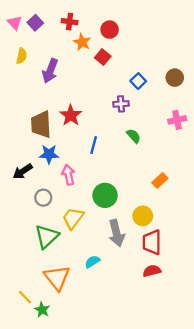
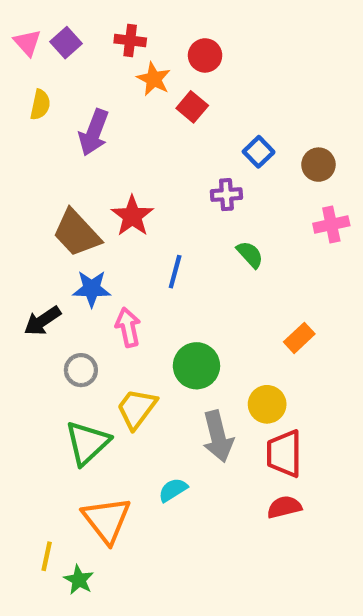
brown circle: (175, 78) -> (318, 165), moved
brown trapezoid: (41, 124) -> (77, 233), turned -40
yellow line: (25, 297) -> (47, 556), turned 56

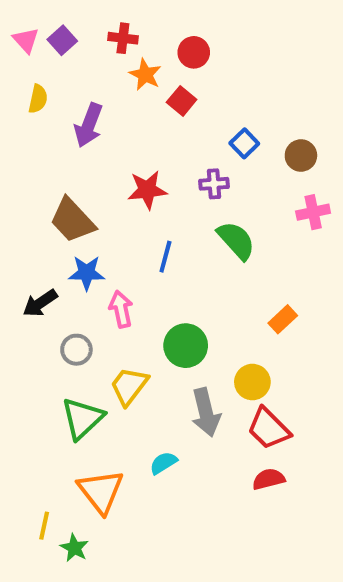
red star: (132, 216) -> (147, 190), moved, turned 30
green semicircle: (250, 254) -> (236, 240), size x1.5
red trapezoid: (284, 454) -> (269, 429), turned -45

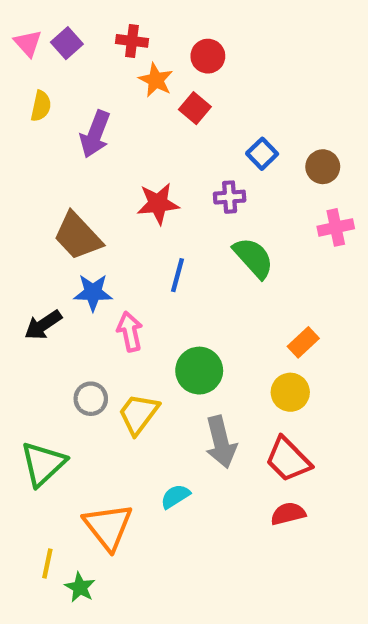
gray circle: (76, 350) -> (91, 399), moved
yellow circle: (252, 382) -> (290, 392), moved
green triangle: (83, 418) -> (43, 464), moved

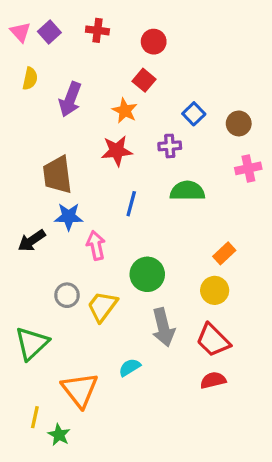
orange star: (156, 80) -> (125, 111), moved
brown trapezoid: (78, 236) -> (57, 175), turned 36
green semicircle: (253, 258) -> (187, 191), turned -48

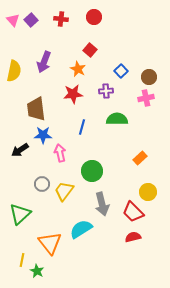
red circle: (154, 42) -> (94, 17), moved
yellow semicircle: (30, 79) -> (14, 71), moved, size x1.5
pink cross: (248, 168) -> (146, 98), moved
yellow circle: (215, 290) -> (148, 192), moved
cyan semicircle: (130, 367) -> (81, 229), size x1.6

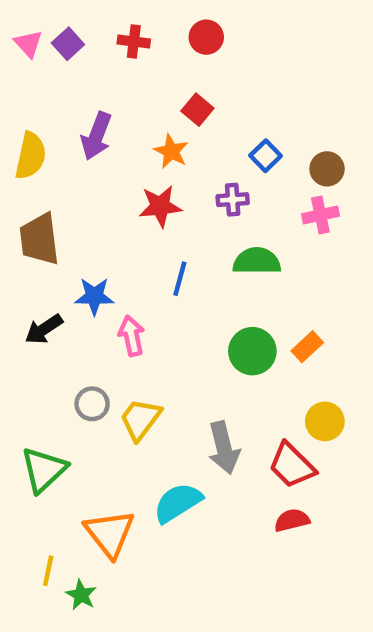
brown trapezoid: (36, 109) -> (39, 239), moved
green circle: (92, 171) -> (252, 351), moved

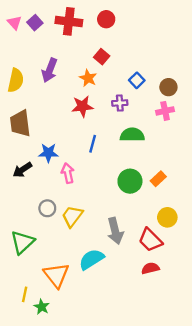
red cross: (134, 42) -> (69, 21), size x1.6

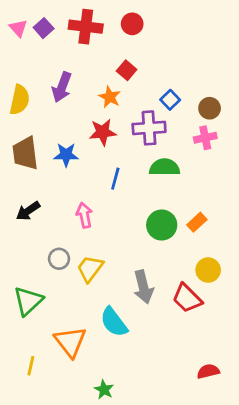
purple cross: (120, 103) -> (149, 128), size x1.6
blue star: (48, 153) -> (66, 155), moved
cyan semicircle: (91, 259) -> (114, 322), turned -95
red semicircle: (150, 268) -> (208, 371), moved
green star: (42, 307) -> (104, 390), moved

